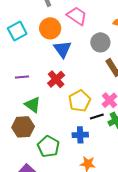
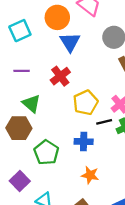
cyan square: (17, 31) -> (20, 31), moved

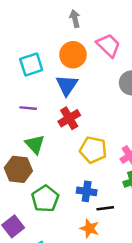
blue triangle: (70, 42) -> (67, 85), moved
yellow pentagon: (85, 103) -> (93, 150), turned 30
black line: (104, 122) -> (105, 208), moved

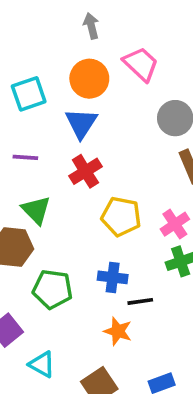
green pentagon: (45, 199) -> (52, 289), turned -30

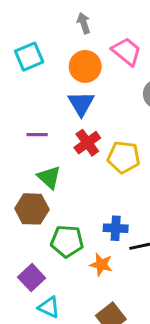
cyan square: (29, 94) -> (29, 57), moved
yellow pentagon: (121, 217) -> (124, 157), moved
orange star: (118, 331) -> (101, 265), moved
cyan triangle: (42, 364) -> (49, 307), moved

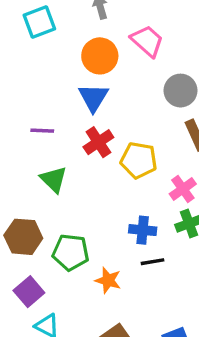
cyan square: (29, 57) -> (39, 22), moved
brown hexagon: (32, 209) -> (23, 237), moved
blue cross: (116, 228) -> (143, 230), moved

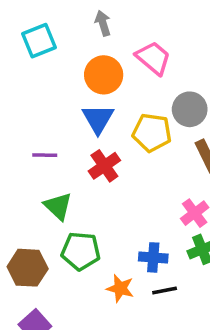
yellow pentagon: (139, 160) -> (152, 133), moved
green pentagon: (71, 252) -> (81, 251), moved
orange star: (108, 280) -> (120, 288), moved

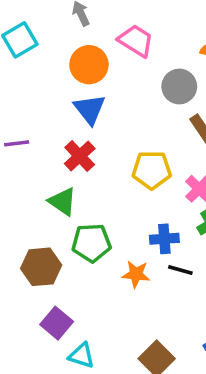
yellow pentagon: (152, 133) -> (152, 170), moved
purple line: (45, 155) -> (17, 143), moved
red cross: (104, 166) -> (80, 156), moved
black line: (165, 291) -> (180, 270), turned 35

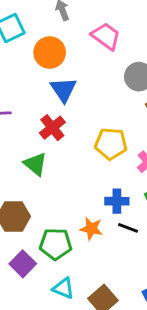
orange circle: (89, 65) -> (50, 53), moved
green pentagon: (91, 243) -> (56, 244), moved
cyan triangle: (82, 356) -> (63, 288), moved

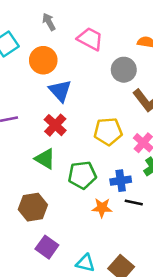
green pentagon: (56, 244) -> (82, 175), moved

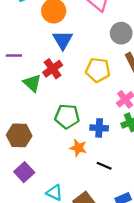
yellow pentagon: (108, 131) -> (98, 70), moved
green triangle: (45, 159) -> (32, 83), moved
black line: (134, 202) -> (104, 166), moved

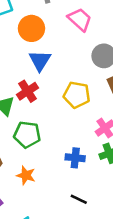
green pentagon: (67, 116) -> (27, 135), moved
orange star: (78, 148) -> (26, 175), moved

